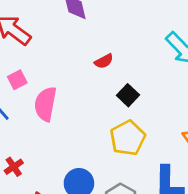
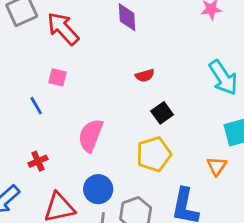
pink square: (17, 80) -> (57, 77), turned 30
pink semicircle: (45, 104) -> (91, 135), moved

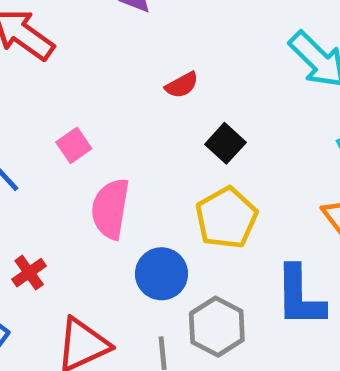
pink square: (57, 77) -> (74, 145), moved, turned -36
blue circle: (98, 189) -> (161, 274), moved

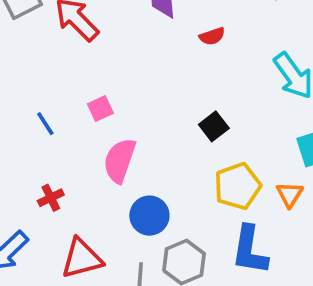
red semicircle: (182, 85) -> (212, 36), moved
yellow pentagon: (226, 218) -> (237, 186), moved

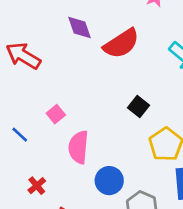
red semicircle: (212, 36) -> (121, 44), size x2.0

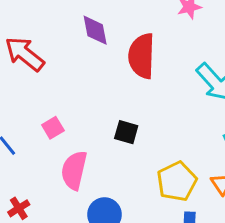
red semicircle: (121, 44) -> (142, 56), turned 117
black square: (139, 107) -> (126, 132), moved, turned -30

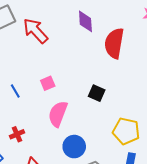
yellow pentagon: (177, 181) -> (126, 131), turned 30

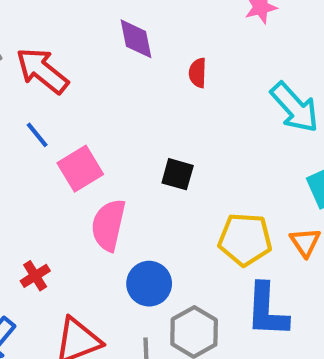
red semicircle: (114, 43) -> (198, 73), size x0.5
pink square: (48, 83) -> (80, 169), size x1.5
blue line: (15, 91) -> (37, 135), moved

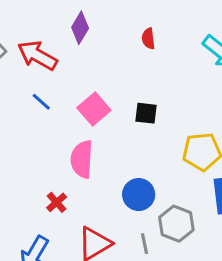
purple diamond: (136, 39) -> (80, 28), moved, turned 52
pink square: (80, 169) -> (94, 109), moved
pink semicircle: (108, 225) -> (82, 159), moved

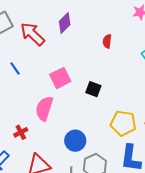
blue line: (41, 102) -> (15, 68), moved

